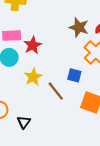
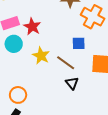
black triangle: (24, 122) -> (72, 83), moved

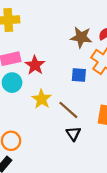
blue square: (79, 43) -> (79, 75), moved

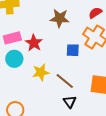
brown star: (81, 37) -> (60, 18), moved
yellow star: (42, 99) -> (41, 72), turned 30

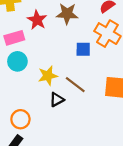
red star: (34, 43) -> (37, 20), moved
black triangle: (70, 102) -> (57, 100), moved, turned 40

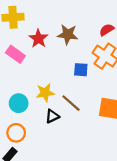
pink rectangle: (14, 38) -> (15, 54), turned 48
cyan circle: (17, 61) -> (19, 103), moved

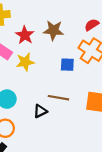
yellow star: (45, 93) -> (25, 62), moved
brown line: (71, 103) -> (58, 98), turned -30

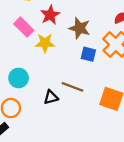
brown star: (53, 30) -> (80, 28), moved

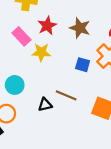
brown star: (80, 28) -> (80, 28), moved

